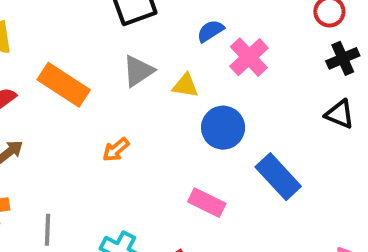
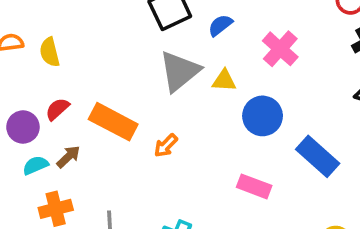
blue semicircle: (210, 31) -> (220, 25), moved
gray triangle: (138, 71) -> (180, 71), size x1.4
orange rectangle: (64, 85) -> (113, 122), moved

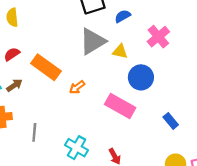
blue rectangle: (318, 156) -> (171, 121), moved, size x0.6
pink rectangle: (254, 186) -> (120, 106), moved, size x1.4

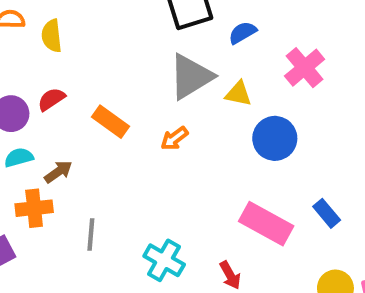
orange rectangle: (46, 67) -> (111, 122), size x0.7
brown arrow: (14, 85) -> (58, 172), moved
orange arrow: (77, 87) -> (174, 138), moved
pink rectangle: (120, 106) -> (266, 224), moved

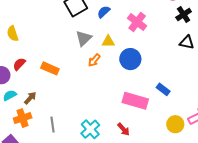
gray triangle: (191, 77) -> (84, 38), size x0.7
orange arrow: (174, 138) -> (94, 60), moved
cyan cross: (164, 260) -> (90, 129), turned 30

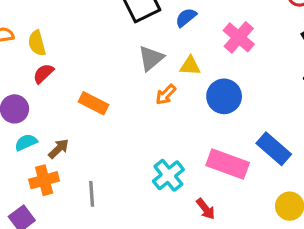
red semicircle: (19, 64) -> (43, 73), moved
blue rectangle: (163, 89) -> (274, 149), size x1.5
cyan cross: (90, 129) -> (168, 175), moved

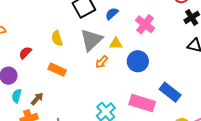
yellow semicircle: (37, 43) -> (57, 38), moved
gray triangle: (151, 58) -> (91, 40), size x1.4
cyan semicircle: (26, 142) -> (17, 96), turned -48

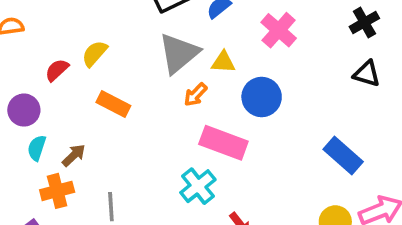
yellow semicircle: (57, 38) -> (95, 54), moved, turned 56
blue rectangle: (170, 92) -> (343, 155), moved
pink rectangle: (142, 103) -> (223, 143), moved

